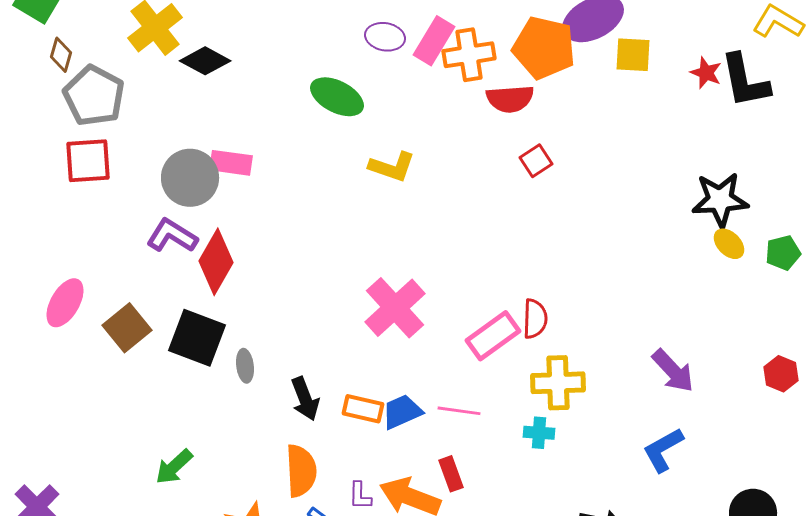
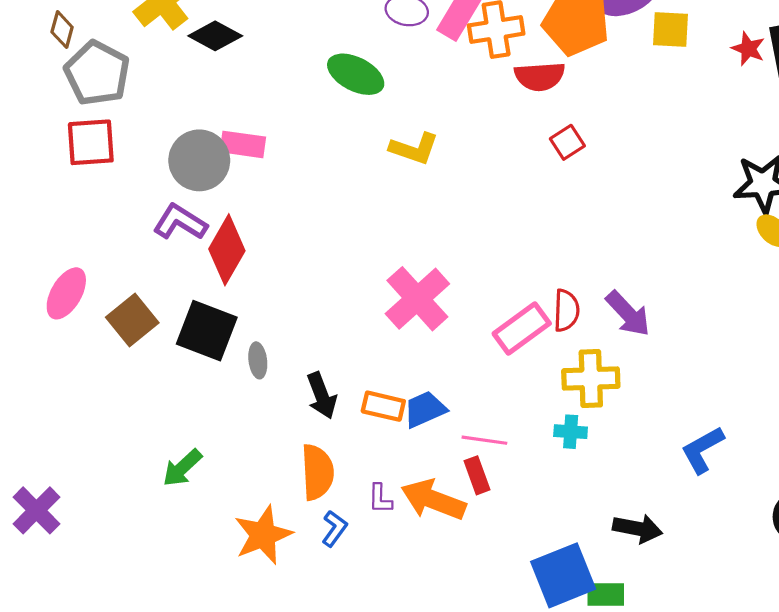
purple arrow: (673, 371) -> (628, 314), moved
pink line: (459, 411) -> (484, 440), moved

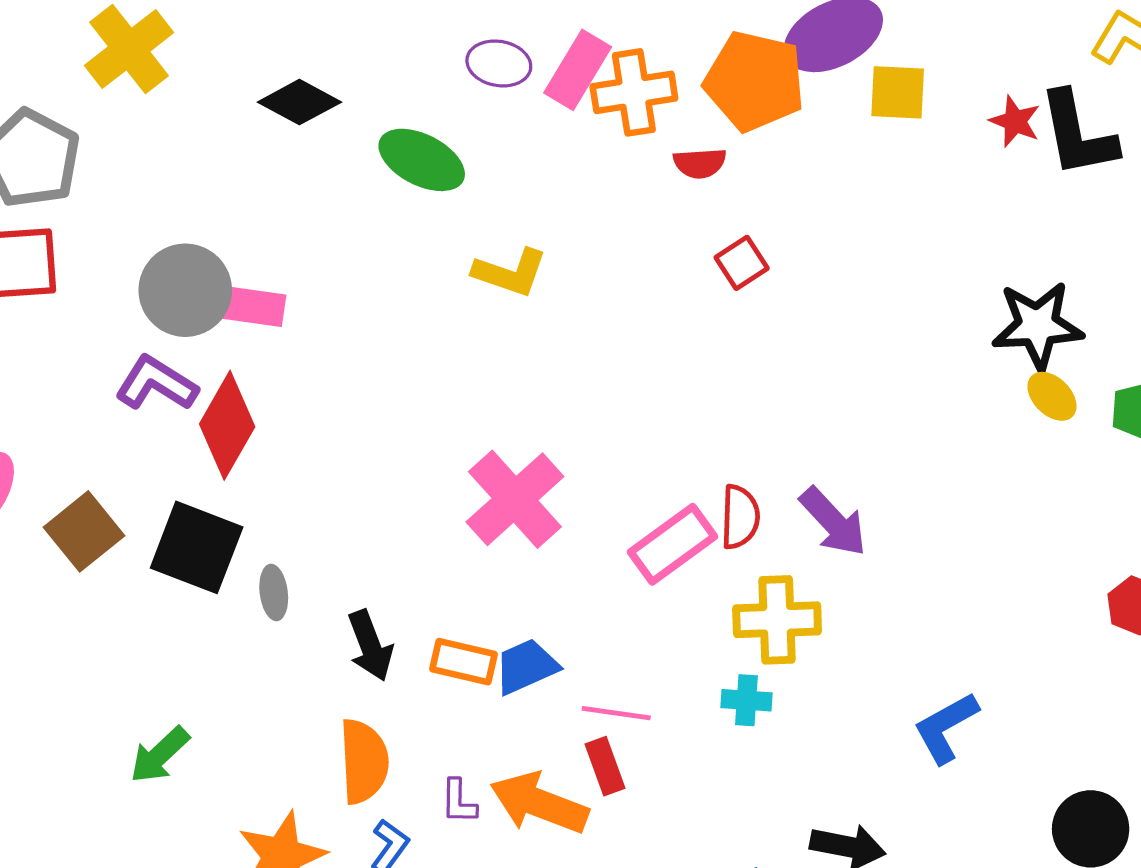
black diamond: (215, 36) -> (299, 102), moved
red semicircle: (540, 76) -> (700, 163), size x0.7
pink rectangle: (243, 144) -> (251, 306), moved

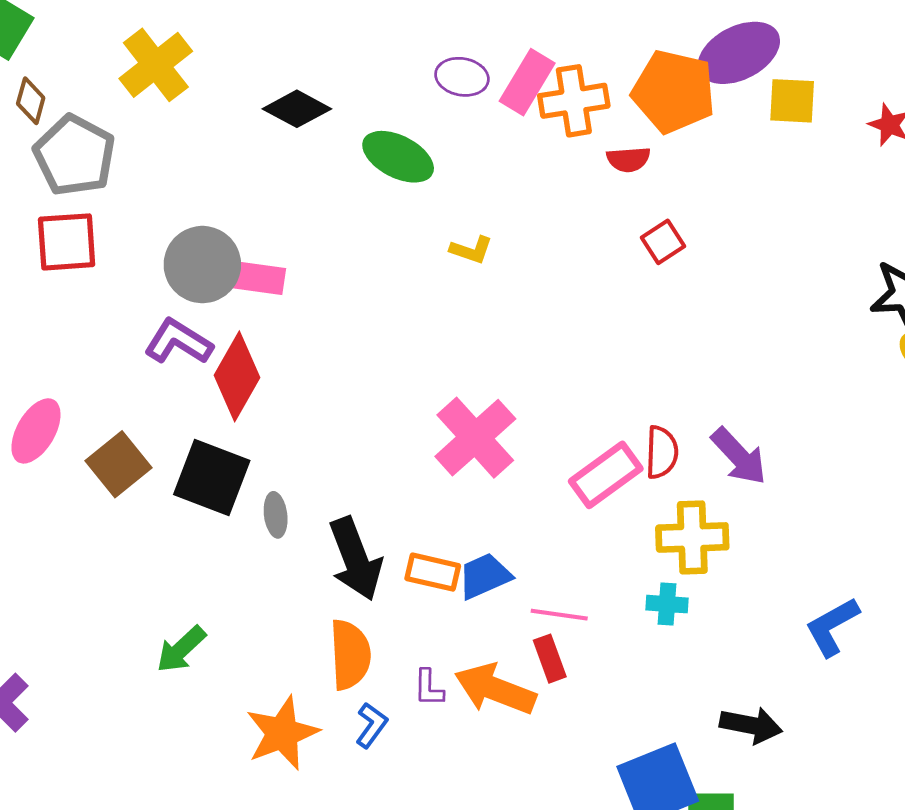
yellow L-shape: (510, 273) -> (471, 250), size x0.7
black arrow: (370, 646) -> (355, 559), size x1.4

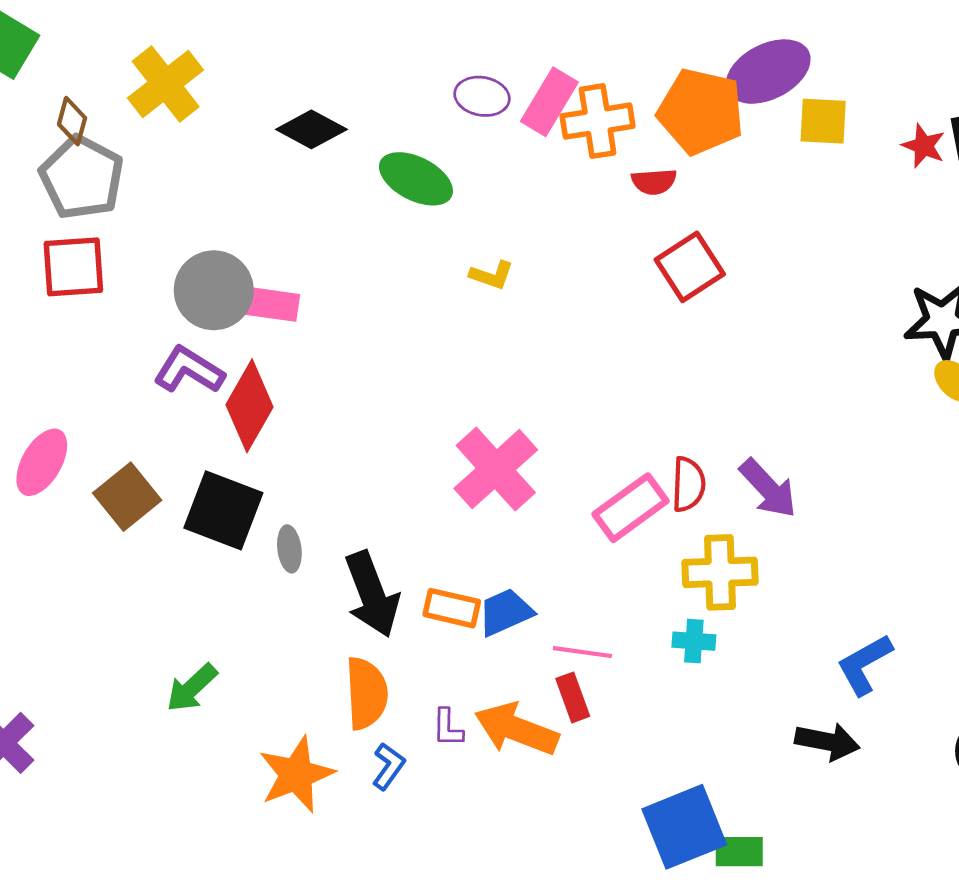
brown diamond: (31, 101) -> (72, 121), moved
red square: (663, 242) -> (690, 267), size x1.5
black arrow: (751, 725) -> (827, 742), moved

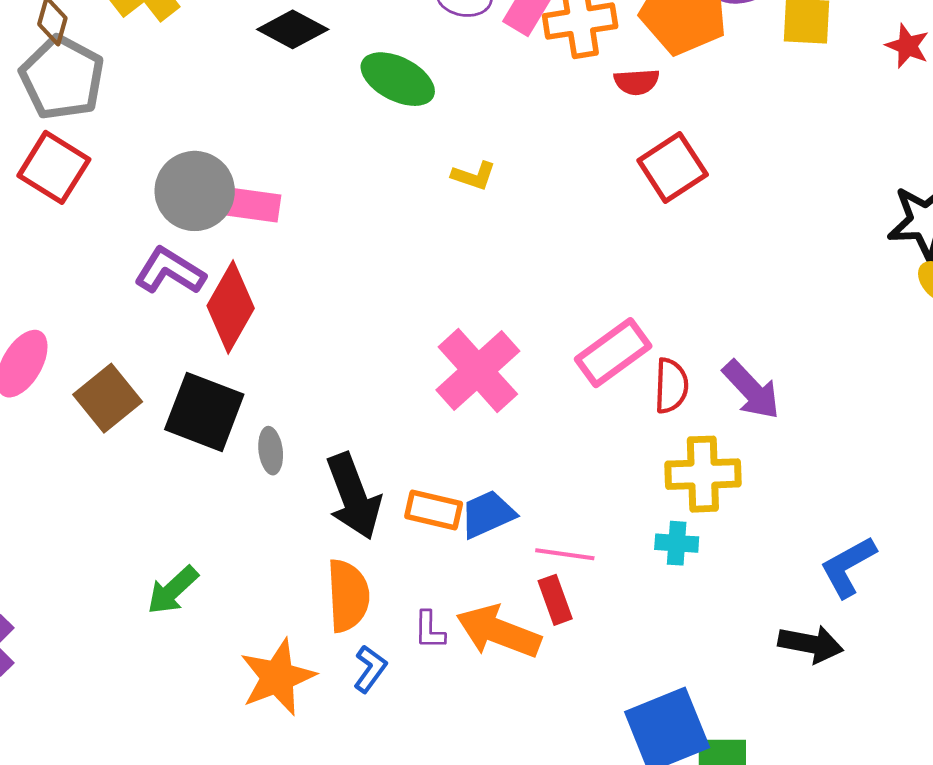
red square: (73, 267) -> (54, 167), turned 36
pink rectangle: (631, 508) -> (613, 353), moved

